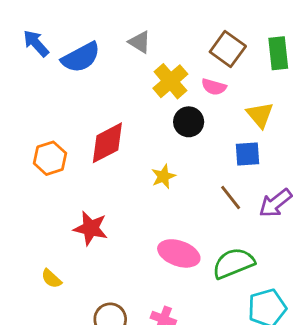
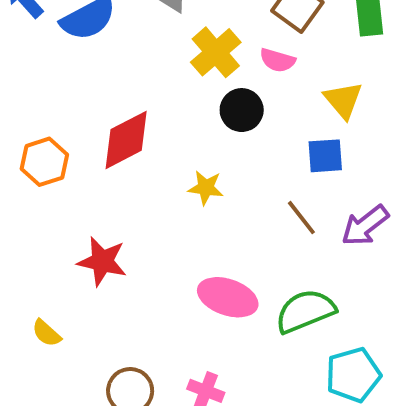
yellow star: (163, 176) -> (206, 188), turned 30

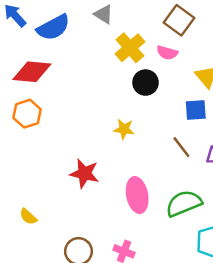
red diamond: (126, 140) -> (32, 72), moved, turned 33
red star: (102, 261) -> (84, 173), moved
pink ellipse: (228, 297) -> (137, 195), turned 60

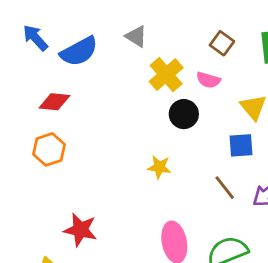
brown square: (179, 20) -> (222, 43), size x0.7
red diamond: (32, 72) -> (54, 102), size x0.7
red star: (84, 173) -> (80, 230), moved

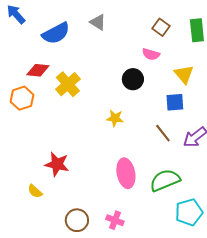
blue arrow: (35, 38) -> (16, 14), moved
yellow cross: (166, 75) -> (68, 84), moved
orange hexagon: (49, 149) -> (22, 98), moved

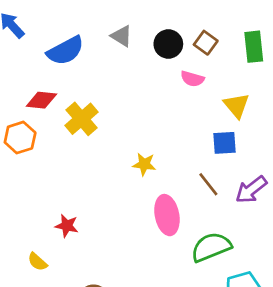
black circle: (133, 79) -> (168, 44), moved
red star: (57, 164) -> (67, 226), size x0.7
pink ellipse: (126, 173) -> (167, 215), moved

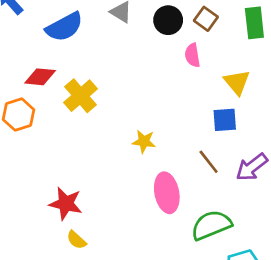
pink semicircle: (192, 79) -> (192, 55), turned 65
red star: (67, 226) -> (66, 204), size x1.4
yellow semicircle: (37, 262) -> (76, 240), moved

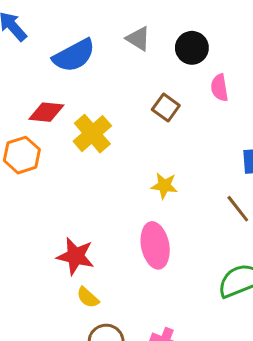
brown square: (206, 19) -> (166, 108), moved
pink ellipse: (167, 193) -> (155, 245), moved

